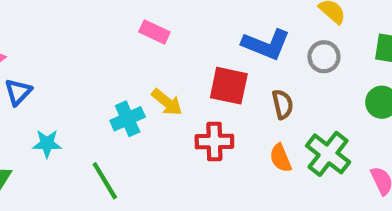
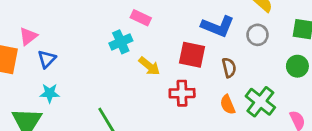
cyan cross: (128, 119) -> (121, 42), moved
cyan star: (47, 144) -> (50, 93), moved

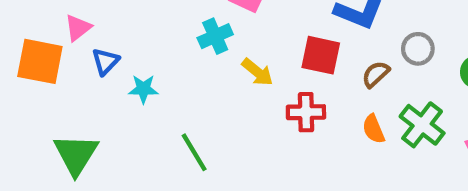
gray circle: (258, 35) -> (418, 49), moved
brown semicircle: (229, 68) -> (376, 74), turned -120
cyan star: (50, 93) -> (143, 89), moved

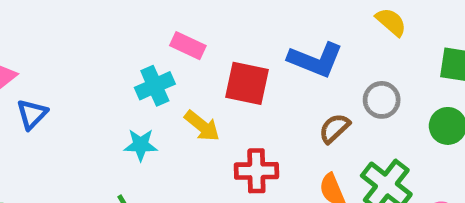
red square: (321, 55) -> (247, 83), moved
cyan star: (143, 89) -> (141, 145), moved

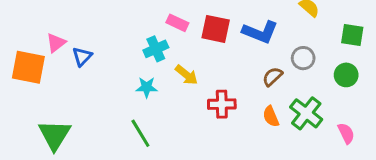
red square: (247, 83) -> (216, 29), moved
blue triangle: (32, 114) -> (82, 57), moved

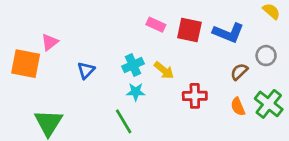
cyan cross: (156, 49) -> (133, 65), moved
blue triangle: (82, 57) -> (86, 70), moved
cyan star: (147, 87) -> (136, 92), moved

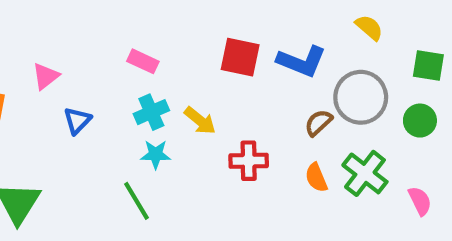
pink rectangle: (156, 25) -> (143, 61), moved
pink triangle: (50, 42) -> (46, 76), moved
gray circle: (266, 56) -> (361, 97), size x1.6

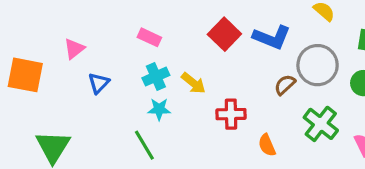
red square: (240, 57) -> (224, 34), turned 32
orange semicircle: (316, 178) -> (267, 145), moved

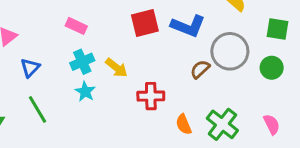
red square: (224, 34) -> (145, 23), turned 32
cyan star: (159, 109) -> (85, 92), turned 30
green cross: (321, 124) -> (222, 124), moved
green line: (144, 145) -> (37, 109), moved

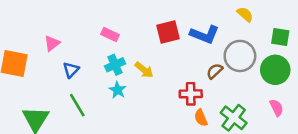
green circle: (272, 68) -> (275, 70), size x1.5
red cross: (151, 96) -> (191, 94), moved
pink semicircle: (272, 124) -> (277, 108), moved

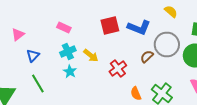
red cross: (191, 94) -> (118, 68), moved, turned -36

